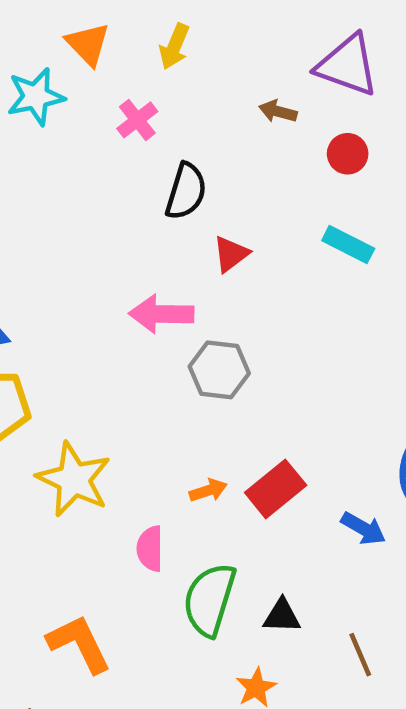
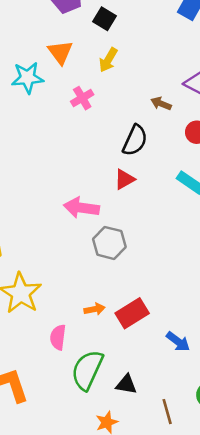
black semicircle: (186, 191) -> (135, 140), moved

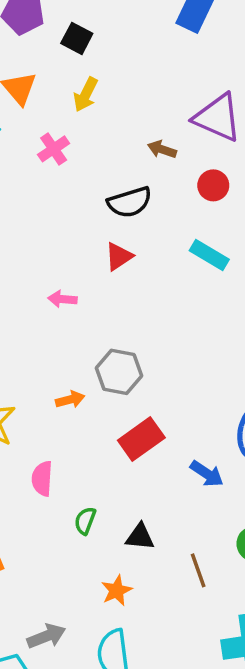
black semicircle: (135, 140) -> (130, 202), turned 52
pink arrow: (81, 208) -> (62, 299), size x0.6
gray hexagon: (109, 243) -> (119, 372), moved
orange arrow: (95, 309) -> (70, 400), moved
green semicircle: (87, 370) -> (85, 521), size x0.5

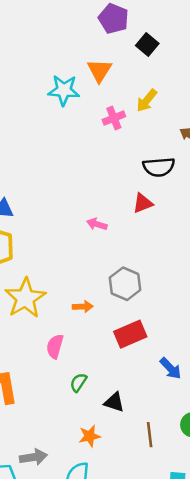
yellow arrow: (86, 94) -> (147, 100), moved
orange arrow: (70, 400) -> (83, 307), moved

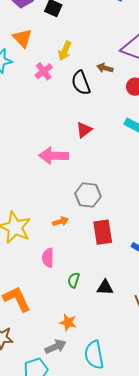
black semicircle: (159, 167) -> (81, 83), moved, turned 90
pink arrow: (97, 224) -> (54, 156), size x1.8
red rectangle: (130, 334) -> (103, 232), turned -60
orange star: (90, 436) -> (68, 322), moved, turned -30

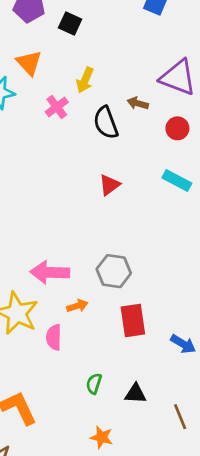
pink arrow: (54, 156) -> (50, 272), moved
pink semicircle: (48, 258) -> (54, 337), moved
orange star: (68, 322) -> (102, 437), moved

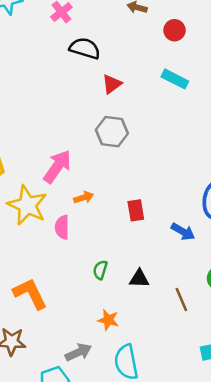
black semicircle: (106, 123) -> (85, 48), moved, turned 128
gray hexagon: (114, 271) -> (112, 132), moved
pink arrow: (50, 272) -> (57, 167), turned 124
red rectangle: (133, 321) -> (136, 210), size x0.7

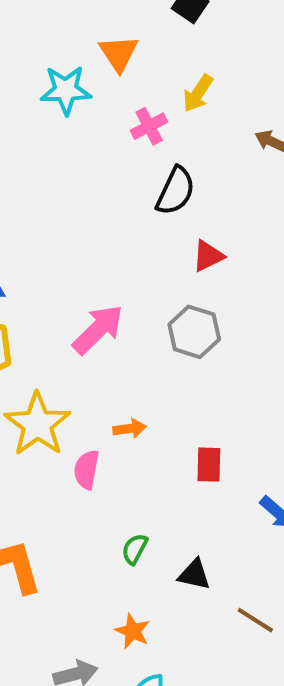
black semicircle: (85, 48) -> (176, 191), turned 88
pink arrow: (57, 167) -> (98, 329), moved
brown line: (181, 299) -> (255, 620), turned -45

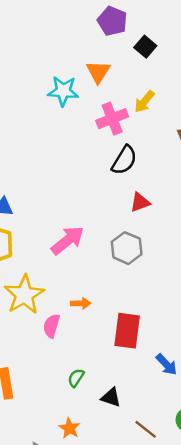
pink cross: (149, 126) -> (112, 119), size x1.4
red rectangle: (209, 465) -> (127, 331), size x1.6

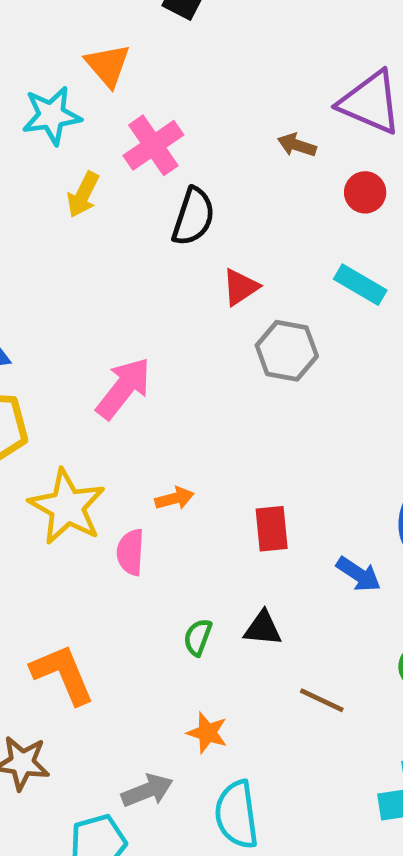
yellow arrow: (144, 102) -> (83, 195), moved
gray hexagon: (127, 248) -> (287, 351), moved
red rectangle: (127, 331) -> (272, 529), size x0.7
black triangle: (111, 397) -> (263, 628), moved
brown line: (146, 429) -> (322, 700), moved

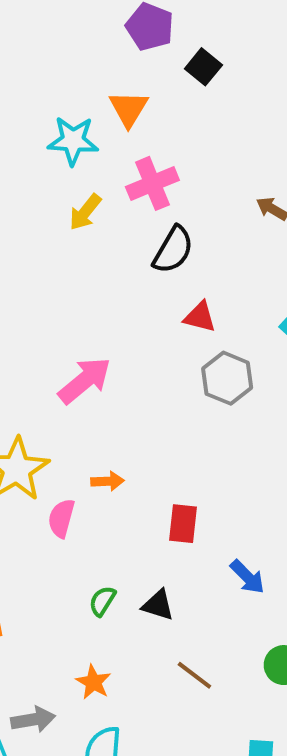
red triangle: (240, 287) -> (200, 317), turned 36

